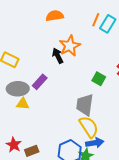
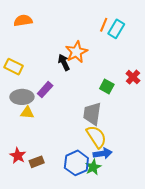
orange semicircle: (55, 16) -> (23, 21), moved

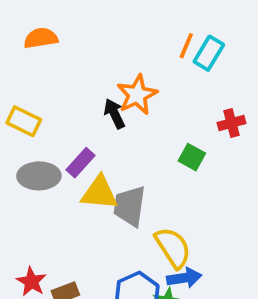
red cross: (133, 77) -> (231, 123), moved, turned 32
yellow triangle: (27, 113) -> (99, 193), moved, size x1.5
gray trapezoid: (92, 114) -> (130, 206), moved

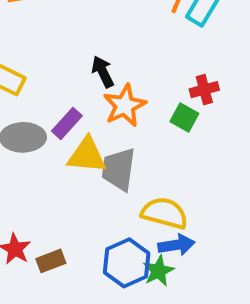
orange star: (137, 95) -> (125, 105), moved
red cross: (231, 123) -> (204, 90), moved
yellow semicircle: (173, 248) -> (164, 213), turned -42

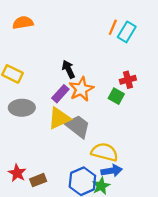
purple rectangle: (67, 123) -> (60, 94), moved
yellow triangle: (87, 155) -> (59, 118), turned -30
gray trapezoid: (119, 169) -> (78, 126), turned 120

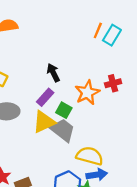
orange star: (81, 89) -> (87, 93), moved
green square: (116, 96) -> (64, 110), moved

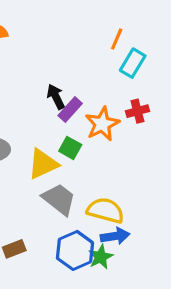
cyan rectangle: (112, 35) -> (133, 63), moved
purple rectangle: (45, 97) -> (70, 110), moved
gray trapezoid: (63, 130) -> (59, 199), moved

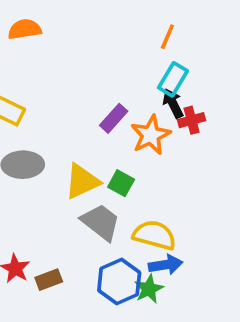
cyan rectangle: (133, 63) -> (173, 79), moved
black arrow: (56, 97) -> (173, 103), moved
green square: (70, 148) -> (121, 183), moved

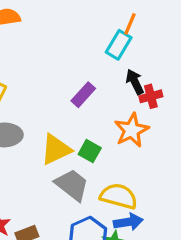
cyan rectangle: (173, 79) -> (119, 45), moved
orange star: (151, 135) -> (132, 130), moved

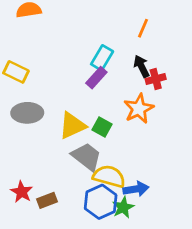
orange line: (130, 24) -> (143, 28), moved
cyan rectangle: (119, 45) -> (102, 58), moved
yellow semicircle: (119, 196) -> (109, 176), moved

